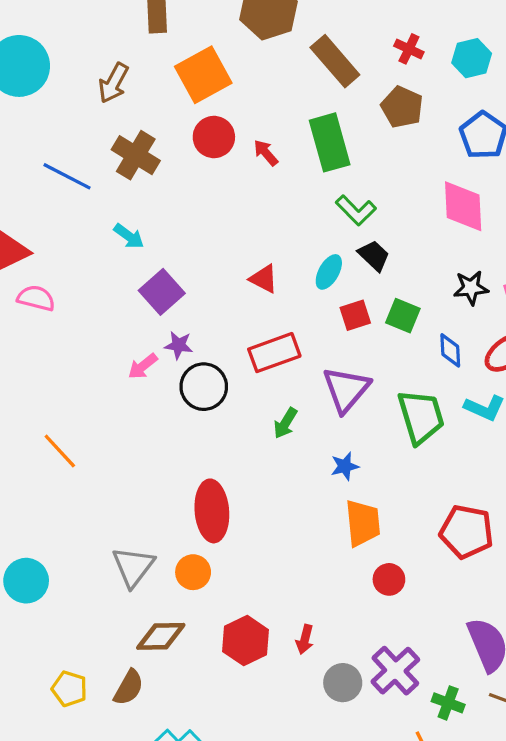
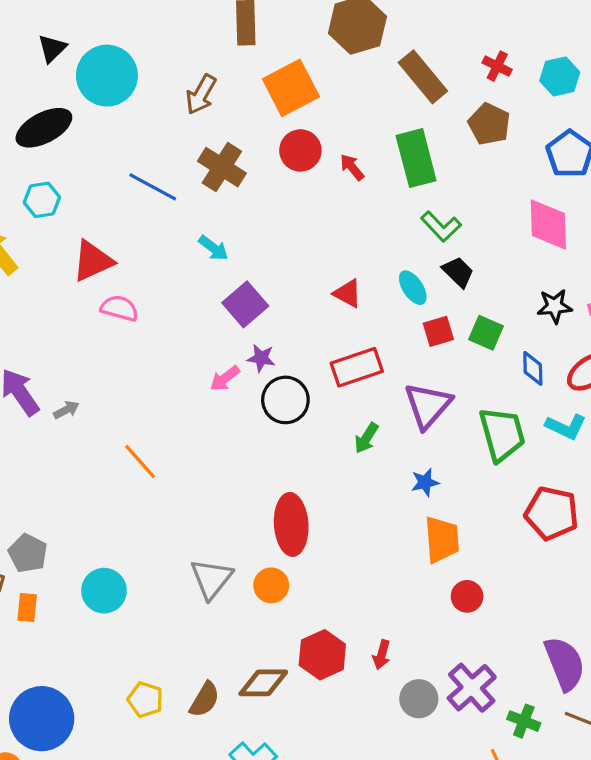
cyan ellipse: (329, 272) -> (413, 288), turned -64
red pentagon: (467, 532) -> (552, 513), moved
brown diamond: (161, 636) -> (263, 683), moved

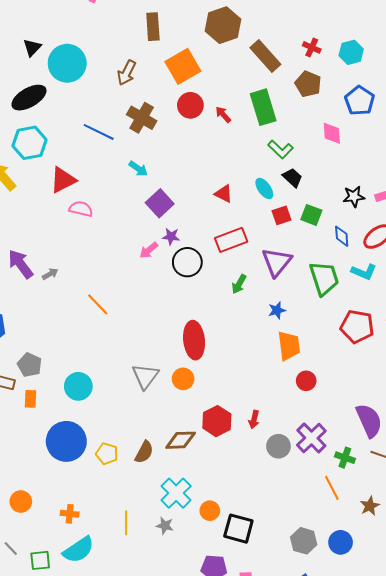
cyan hexagon: (42, 200) -> (29, 143), size x1.5
pink diamond: (548, 224) -> (332, 133), moved, size x0.7
blue circle: (42, 719) -> (66, 441), moved

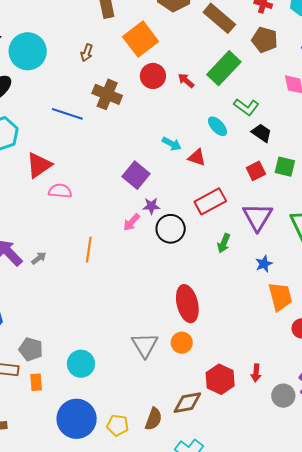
brown arrow: (127, 73) -> (87, 53), size x0.7
green rectangle: (263, 107) -> (224, 68), turned 68
cyan arrow: (138, 169) -> (172, 144), moved
cyan ellipse: (264, 189) -> (217, 126), moved
orange line: (98, 304) -> (89, 250), moved, turned 60

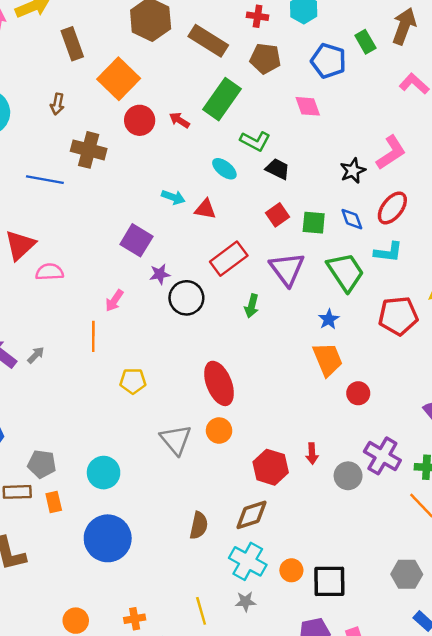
green square: (285, 167) -> (314, 223), moved
pink arrow: (131, 222) -> (114, 301), moved
blue star: (264, 264) -> (329, 319), moved
brown diamond: (187, 403) -> (251, 515), moved
yellow pentagon: (118, 425) -> (133, 381), moved

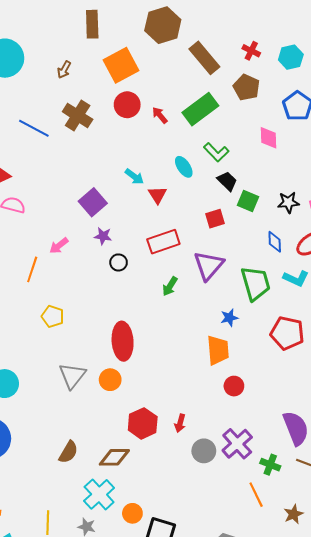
red triangle: (205, 209) -> (157, 195), turned 30
green square: (314, 223) -> (248, 201), moved
black circle: (186, 298) -> (119, 262), size x0.6

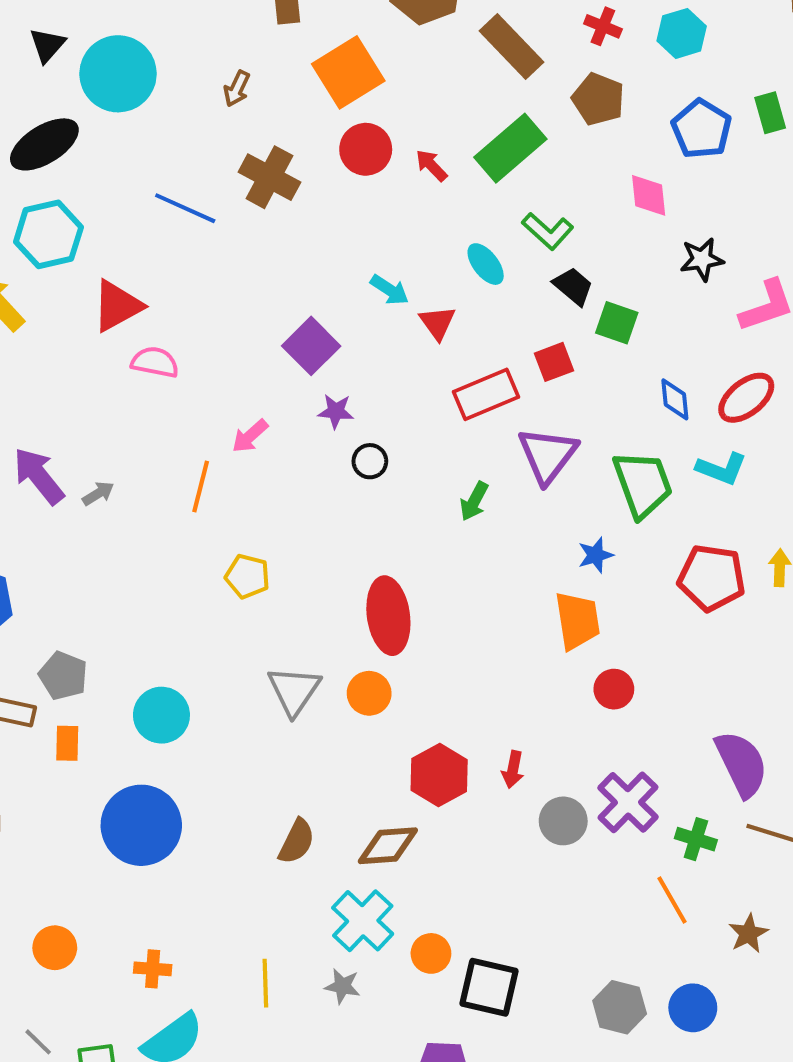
black star: (288, 202) -> (702, 259), moved
red rectangle: (163, 242) -> (486, 394), moved

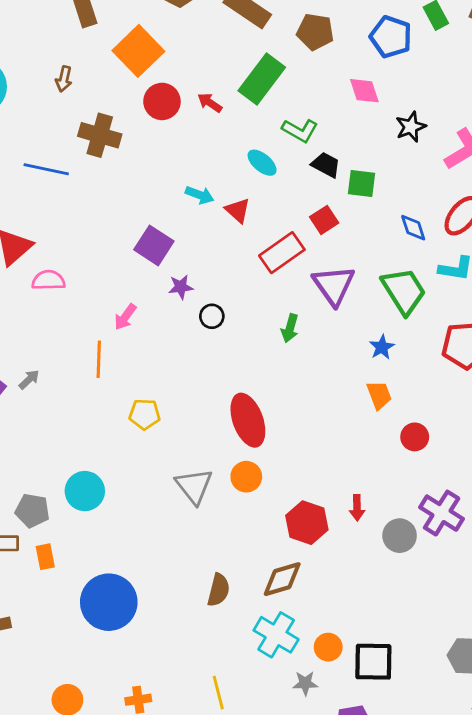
orange trapezoid: (577, 621) -> (379, 395), size x0.7
cyan circle: (161, 715) -> (85, 491), moved
gray star: (342, 986) -> (305, 683), moved

